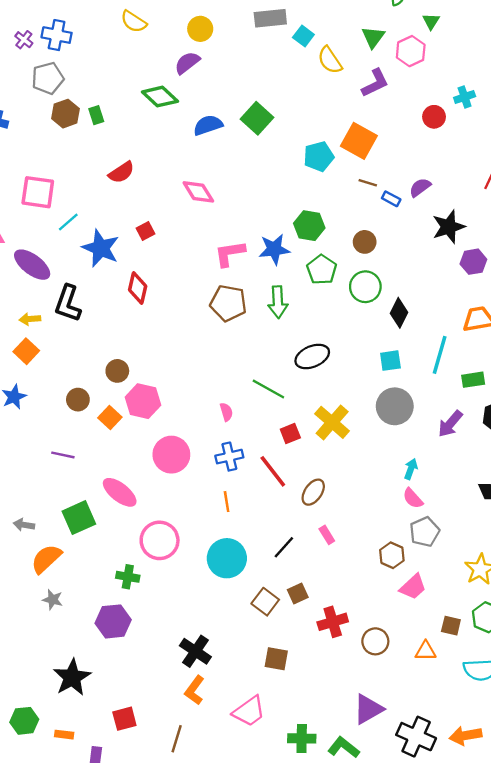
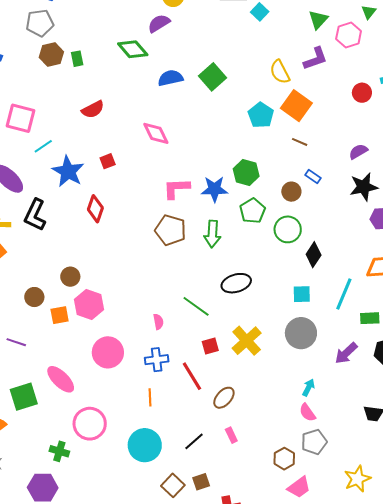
yellow semicircle: (330, 60) -> (280, 72), moved
cyan pentagon: (319, 157) -> (261, 115), turned -30
purple semicircle: (420, 187) -> (358, 152), moved
blue rectangle: (391, 199) -> (313, 177), moved
orange square: (110, 417) -> (60, 315), turned 30

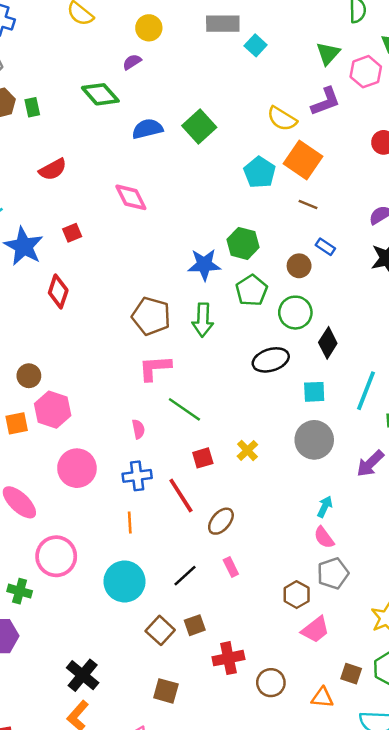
purple semicircle: (159, 23) -> (132, 62), size x0.7
yellow semicircle: (280, 72) -> (282, 119), turned -30
pink L-shape: (176, 188) -> (155, 368), moved
black ellipse: (236, 283) -> (271, 360), moved
yellow cross: (247, 341) -> (247, 450), size x0.6

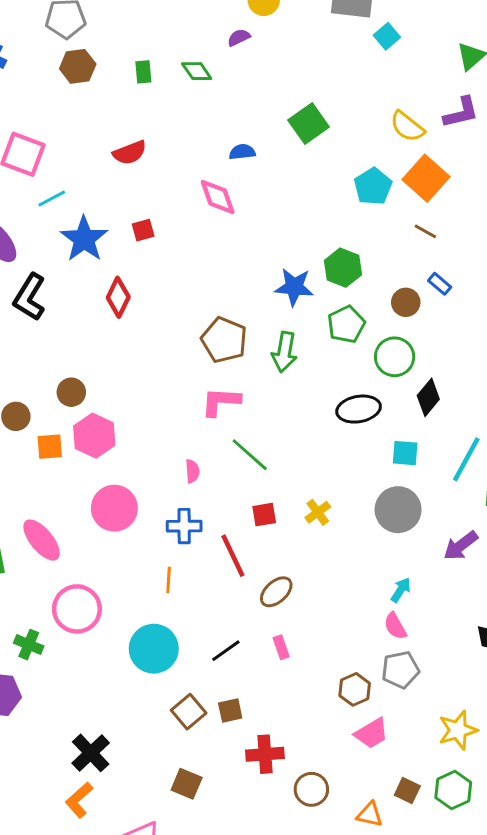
green diamond: (100, 94) -> (197, 71), size x0.7
green rectangle: (32, 107) -> (143, 72), moved
blue semicircle: (147, 129) -> (242, 152), moved, size x0.7

